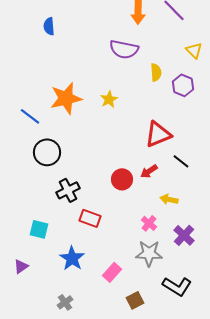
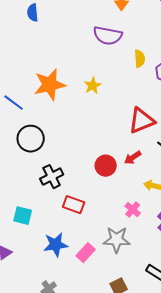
gray star: (149, 253) -> (117, 240), moved
blue star: (72, 258) -> (56, 245), turned 30
pink rectangle: (112, 272) -> (86, 253), moved

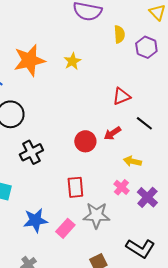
red triangle: (142, 121) -> (121, 96), size x0.7
red rectangle: (74, 205) -> (75, 187), moved, turned 65
pink cross: (133, 210) -> (121, 187), moved

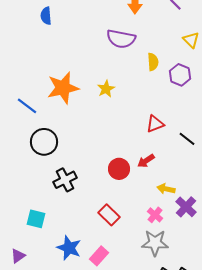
black line: (144, 123) -> (187, 139), moved
red rectangle: (75, 187) -> (109, 215), turned -40
purple cross: (147, 197) -> (186, 207), moved
gray star: (96, 215) -> (155, 243), moved
blue star: (35, 220) -> (69, 248), turned 30

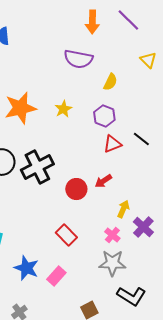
yellow semicircle: (153, 62) -> (110, 82), turned 30
purple hexagon: (180, 75) -> (104, 116), moved
black line: (187, 139) -> (141, 139), moved
black cross: (65, 180) -> (37, 167), moved, size x1.4
yellow arrow: (166, 189) -> (123, 209), turned 102

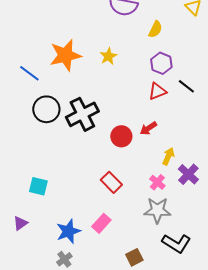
purple hexagon: (104, 116) -> (161, 63), moved
blue star: (26, 268) -> (68, 231), moved, turned 30

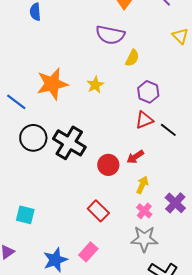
yellow semicircle: (155, 29) -> (132, 58), moved
black line: (186, 86) -> (168, 130), moved
black cross: (82, 114) -> (69, 143), turned -32
yellow arrow: (168, 156) -> (142, 185), moved

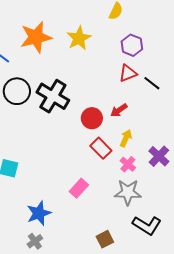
yellow star: (95, 85) -> (79, 38), size x1.4
red rectangle: (98, 211) -> (101, 148), moved
pink rectangle: (88, 252) -> (79, 188), moved

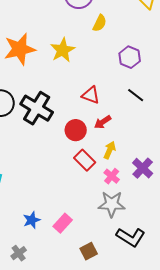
purple hexagon: (132, 45) -> (130, 57), moved
red triangle: (128, 73) -> (91, 95), moved, turned 42
pink rectangle: (79, 188) -> (63, 223), moved
blue star: (39, 213) -> (32, 220), moved, size x0.7

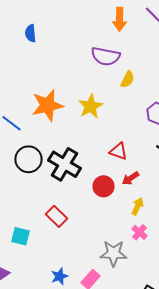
red rectangle: (85, 160) -> (56, 216), moved
gray star: (112, 204) -> (114, 253), moved

